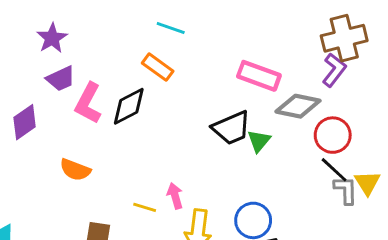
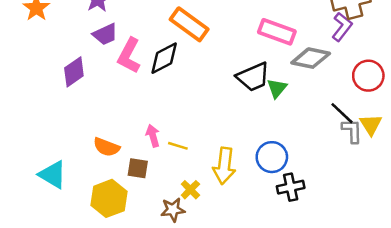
orange rectangle: (158, 67) -> (189, 24), size x1.4
red circle: (333, 135) -> (368, 76), moved
orange semicircle: (75, 170) -> (106, 147), moved
pink arrow: (175, 196) -> (153, 136), moved

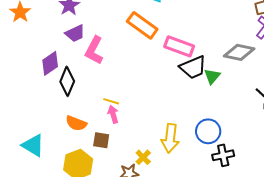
pink rectangle: (277, 32) -> (179, 46), moved
black diamond: (164, 58) -> (67, 81), moved, turned -40
yellow line: (178, 146) -> (111, 101), moved

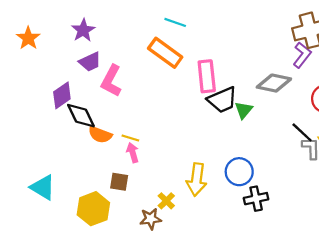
pink rectangle: (179, 46) -> (207, 76), turned 64
black diamond: (67, 81) -> (81, 116), turned -48
orange semicircle: (76, 123) -> (100, 135), moved

